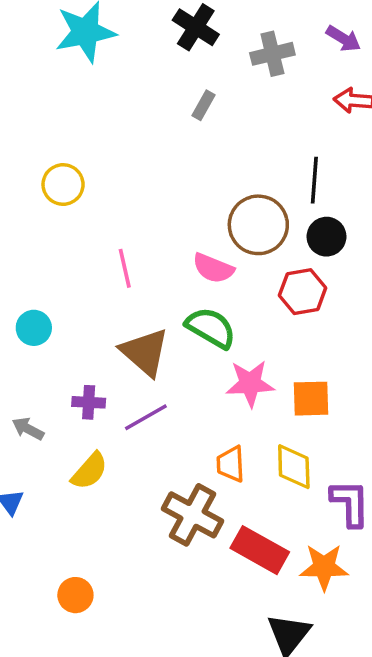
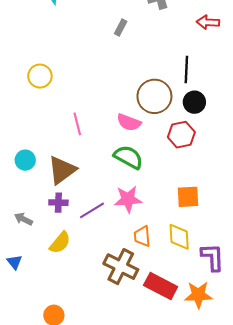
brown triangle: (145, 352) -> (62, 170), moved, turned 44
pink star: (250, 383) -> (128, 199), moved

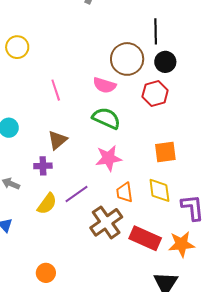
brown triangle: (62, 170) -> (57, 140), moved, size x0.7
purple line: (92, 210) -> (77, 194), moved
brown cross: (121, 267) -> (106, 222), turned 32

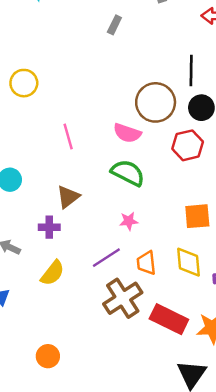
pink star: (109, 158) -> (129, 221), size x0.6
purple line: (77, 194) -> (106, 258), moved

